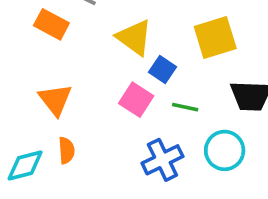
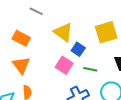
orange rectangle: (51, 24) -> (21, 38), moved

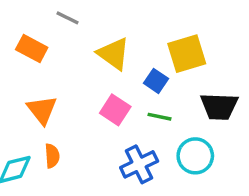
orange rectangle: (21, 38) -> (32, 49), moved
blue square: (78, 49) -> (156, 81), moved

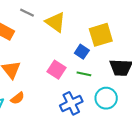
yellow triangle: (113, 54) -> (55, 22), moved
orange semicircle: (52, 156) -> (17, 98), turned 56

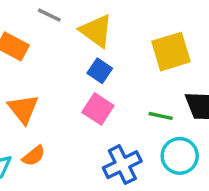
blue square: (82, 52) -> (100, 71), moved
green line: (84, 74) -> (161, 116), moved

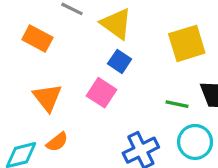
pink square: (98, 109) -> (101, 93), moved

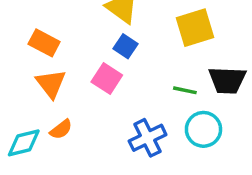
orange rectangle: (37, 39) -> (44, 43), moved

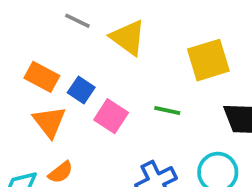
blue square: (125, 46) -> (81, 90), moved
green line: (185, 90) -> (167, 111), moved

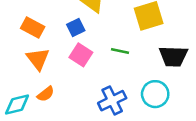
blue square: (81, 90) -> (76, 28), moved, turned 30

